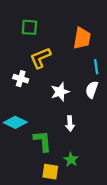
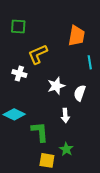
green square: (29, 27) -> (18, 27), moved
white semicircle: (92, 90) -> (80, 93), moved

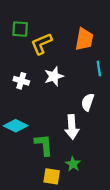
yellow L-shape: (38, 54) -> (42, 44), moved
white star: (56, 86) -> (54, 76), moved
white arrow: (65, 115) -> (72, 127), size x1.5

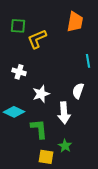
orange trapezoid: (84, 39) -> (75, 22), moved
white star: (54, 76) -> (41, 94), moved

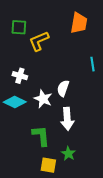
white semicircle: (78, 91) -> (63, 88), moved
white star: (41, 94) -> (43, 99), turned -30
cyan diamond: (14, 112) -> (15, 102), moved

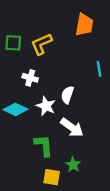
green square: (19, 27) -> (13, 43), moved
white cross: (20, 76) -> (30, 78), moved
white arrow: (67, 119) -> (72, 127), turned -50

